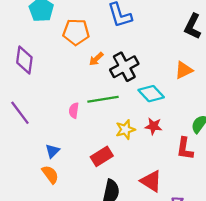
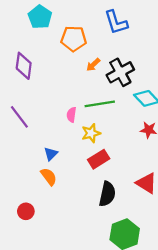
yellow star: (125, 130) -> (91, 133), moved

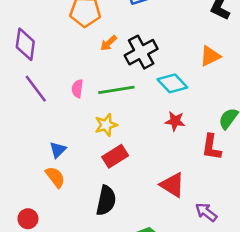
pink semicircle: (71, 115) -> (77, 89), moved
purple line: (19, 117) -> (36, 89), moved
black semicircle: (107, 194) -> (106, 200), moved

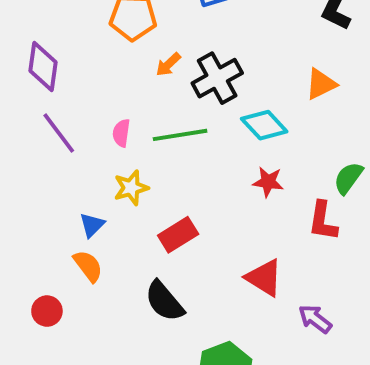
yellow star: (106, 125) -> (131, 188), moved
black semicircle: (106, 200) -> (164, 301), turned 128
red circle: (28, 219) -> (47, 311), moved

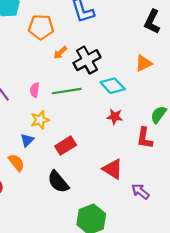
blue triangle: (92, 225) -> (27, 140), moved

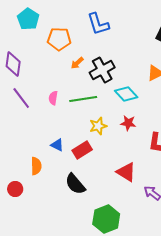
yellow star: (40, 120) -> (98, 126), moved
blue triangle: (27, 140) -> (57, 145), moved, turned -48
orange semicircle: (16, 163) -> (36, 166), turned 36

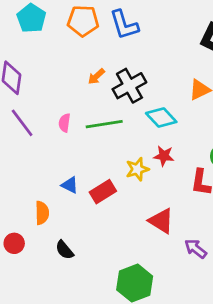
orange pentagon: (59, 39) -> (83, 21), moved
yellow star: (98, 126) -> (137, 169), moved
black semicircle: (75, 184) -> (64, 250), moved, size x0.7

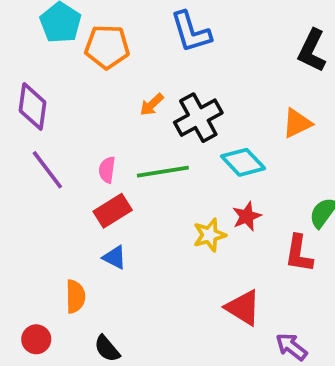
orange pentagon: (83, 21) -> (107, 47), moved
red star: (164, 156) -> (247, 216), turned -30
red rectangle: (103, 192) -> (113, 211), moved

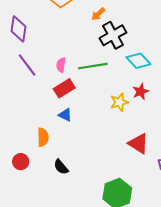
orange arrow: (152, 105) -> (98, 14), moved

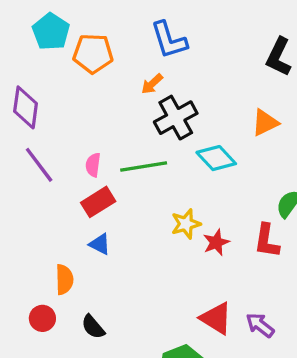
red star: (141, 92) -> (216, 242), moved
red triangle: (138, 144) -> (216, 318), moved
red circle: (21, 162) -> (42, 318), moved

